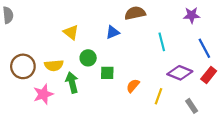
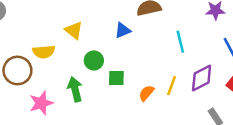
yellow semicircle: (54, 65) -> (44, 52), moved
purple diamond: (180, 73) -> (202, 78), turned -50
yellow line: (159, 96) -> (172, 86), moved

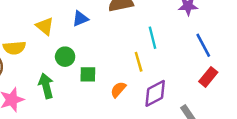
blue triangle: (123, 30) -> (80, 19), moved
purple diamond: (202, 78) -> (155, 93), moved
yellow line: (172, 86) -> (139, 62), moved, turned -36

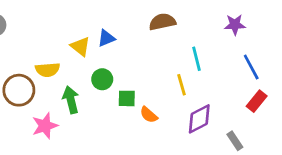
blue triangle: (80, 19) -> (106, 38), moved
green arrow: (46, 86) -> (71, 100), moved
orange semicircle: (118, 90) -> (149, 115), moved, turned -90

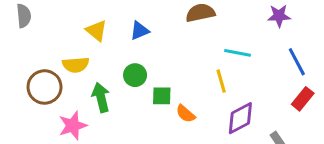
yellow triangle: (80, 46) -> (96, 31), moved
cyan line: (197, 59) -> (237, 53), turned -65

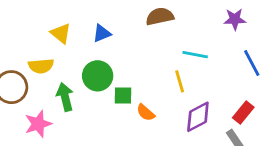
green circle: (135, 75) -> (98, 76), size x1.4
red rectangle: (303, 99) -> (243, 113), moved

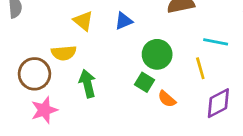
green circle: (98, 76) -> (157, 54), moved
green square: (123, 96) -> (145, 82), turned 30
pink star: (38, 124) -> (44, 110), moved

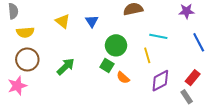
blue triangle: (124, 21) -> (92, 21), turned -40
yellow semicircle: (64, 53) -> (25, 32), moved
green arrow: (87, 84) -> (66, 67), turned 60
pink star: (44, 110) -> (17, 86), moved

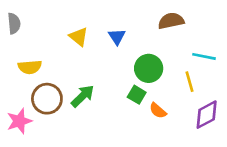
yellow semicircle: (25, 32) -> (30, 67), moved
brown circle: (27, 59) -> (47, 99), moved

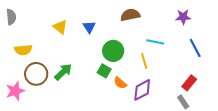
purple diamond: (207, 115) -> (142, 90), moved

